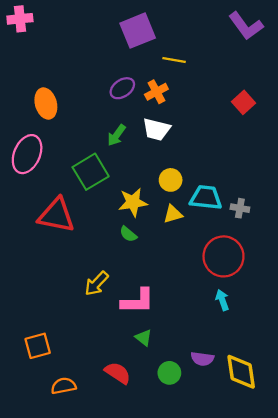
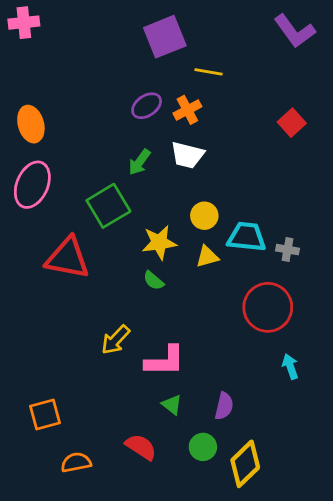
orange ellipse: (46, 104) -> (31, 124), moved
cyan arrow: (222, 300) -> (290, 367), moved
purple semicircle: (202, 359) -> (224, 406), moved, turned -85
yellow diamond: (241, 372) -> (245, 464), moved, turned 54

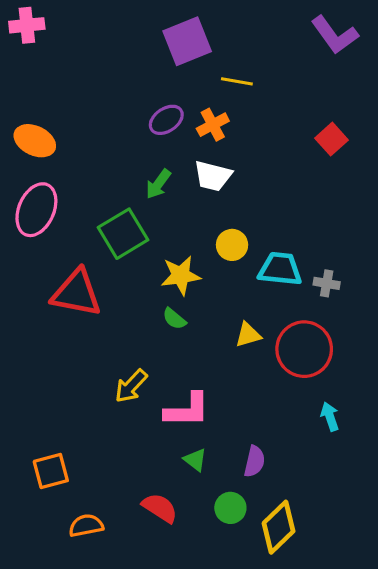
orange ellipse: (31, 124) -> (35, 141), turned -48
yellow triangle: (207, 257) -> (248, 335), moved

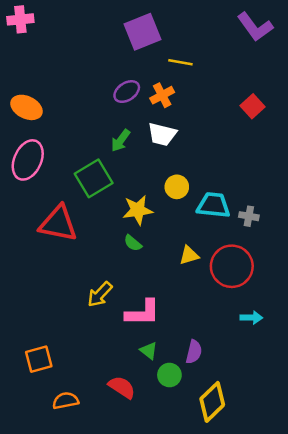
cyan arrow: (330, 416) -> (251, 318), turned 110
green circle: (230, 508) -> (169, 375), moved

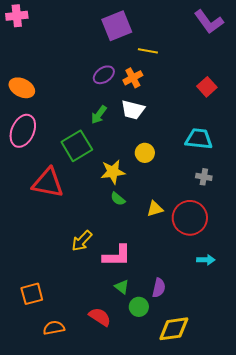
cyan trapezoid: (213, 205) -> (199, 139), moved
green semicircle: (133, 243) -> (118, 199), moved
yellow diamond: (212, 402) -> (174, 329), turned 36

